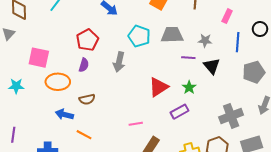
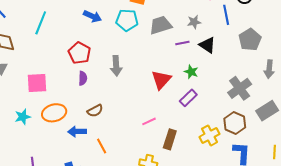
cyan pentagon: (139, 36) -> (127, 20), moved
orange ellipse: (58, 82) -> (54, 113), moved
orange line: (84, 135) -> (102, 146), turned 49

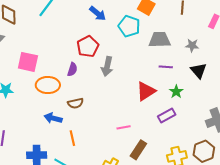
purple line: (182, 43) -> (166, 67), moved
red pentagon: (80, 53) -> (88, 46), moved
orange ellipse: (54, 113) -> (48, 85), moved

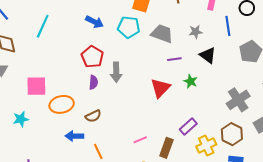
gray trapezoid: (160, 40) -> (162, 34), turned 35
purple semicircle: (72, 69) -> (93, 82), moved
purple rectangle: (167, 116) -> (188, 127), moved
pink line: (124, 127) -> (140, 140), moved

